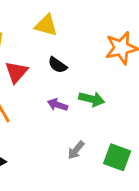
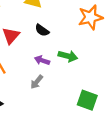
gray arrow: (76, 150) -> (37, 82), moved

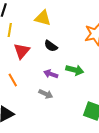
gray arrow: (37, 82) -> (46, 94), turned -104

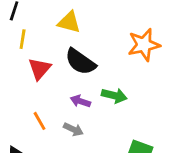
black semicircle: (51, 46) -> (80, 62), size x1.6
orange line: (13, 80) -> (39, 121), moved

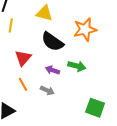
orange star: (144, 45) -> (85, 29), moved
red triangle: (39, 69) -> (23, 58), moved

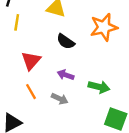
black semicircle: (52, 42) -> (66, 41), size x0.7
green arrow: (77, 66) -> (99, 87), moved

